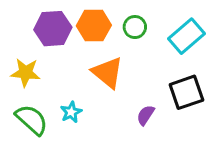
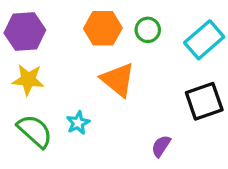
purple hexagon: (53, 29) -> (25, 32), moved
purple semicircle: (145, 115) -> (161, 146), moved

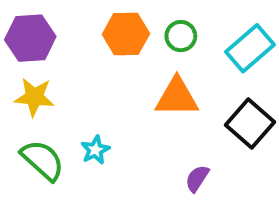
orange triangle: (118, 80) -> (177, 97), moved, turned -39
black square: (204, 101) -> (250, 124), turned -30

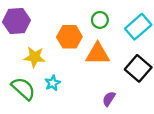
orange hexagon: (126, 34) -> (69, 37), moved
yellow star: (34, 97) -> (35, 57), moved

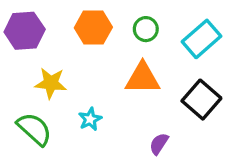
orange hexagon: (69, 37) -> (93, 27), moved
cyan star: (53, 83) -> (90, 119), moved

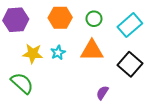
cyan star: (90, 119) -> (58, 53), moved

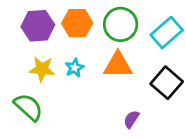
green circle: (94, 19) -> (121, 24), size x1.6
purple hexagon: (16, 20) -> (38, 26), moved

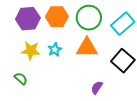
green semicircle: (28, 107) -> (21, 79), size x0.6

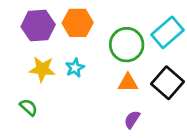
green circle: (89, 18) -> (127, 45), moved
orange triangle: (87, 48) -> (128, 83), moved, size x0.7

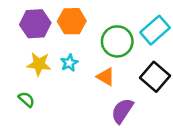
orange triangle: (128, 83) -> (106, 77), moved, turned 30
purple semicircle: (132, 120) -> (122, 111), size x1.5

